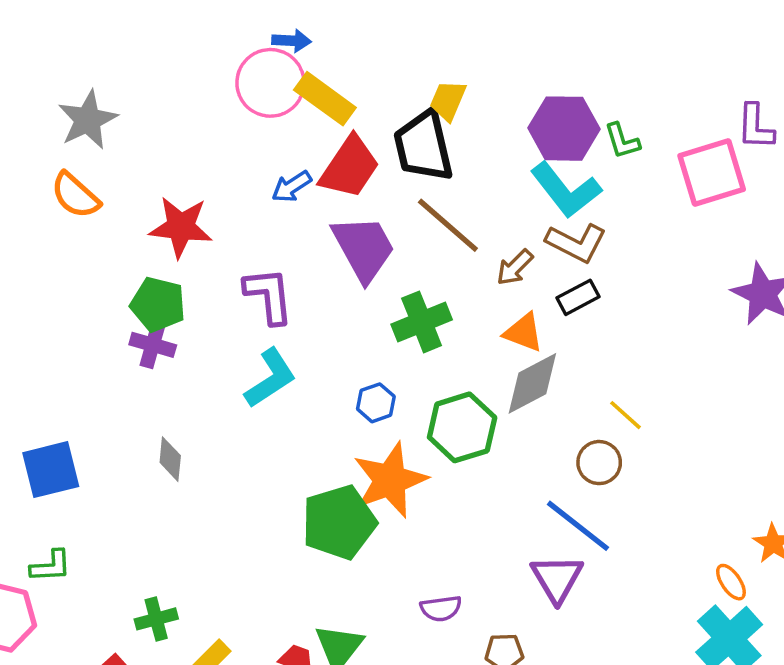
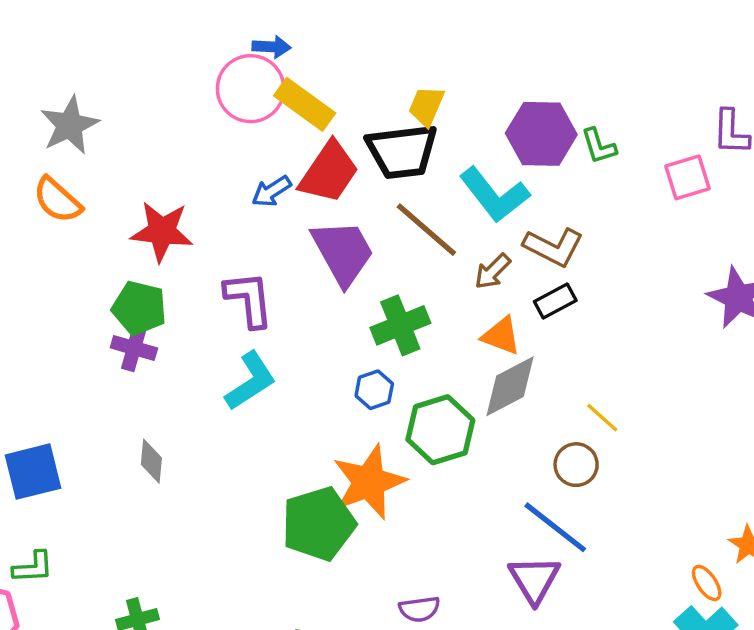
black trapezoid: (423, 146) -> (402, 151), turned -84
pink square: (712, 173) -> (688, 177), size x0.7
cyan L-shape: (566, 190) -> (494, 195), moved
blue hexagon: (376, 403) -> (374, 390), moved

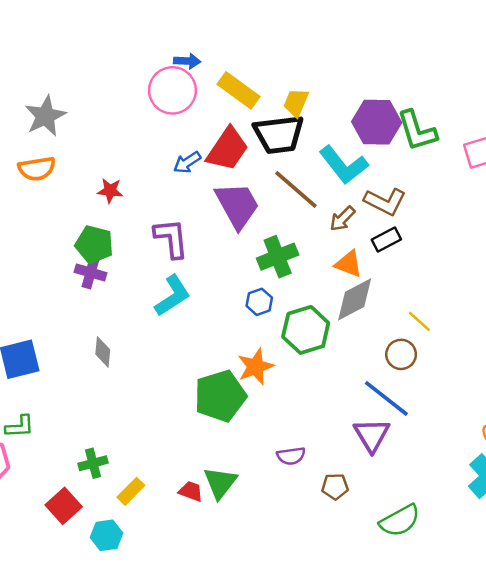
yellow rectangle: (305, 104) -> (238, 90), moved
green L-shape: (599, 146) -> (417, 131), size x1.6
orange semicircle: (57, 200) -> (37, 169), turned -51
red star: (162, 231) -> (110, 191), size x0.6
orange star: (369, 482) -> (256, 367), size x0.7

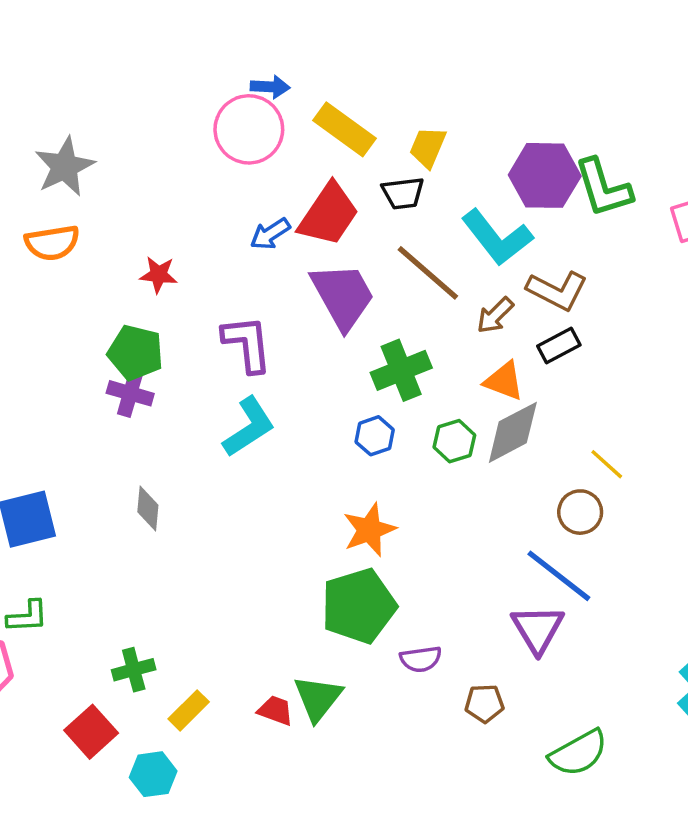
black trapezoid: (279, 134) -> (403, 193), size x0.6
green hexagon: (306, 330) -> (454, 441), moved, size x0.6
green pentagon: (220, 396) -> (359, 606), moved

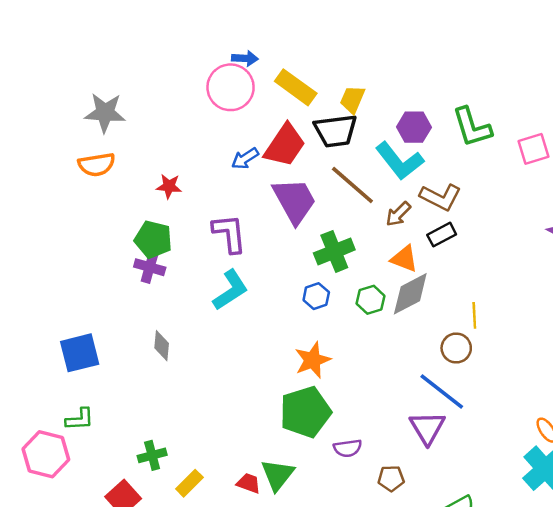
gray star: (65, 167) -> (105, 113), turned 30
purple hexagon: (545, 175) -> (414, 127), moved, size x0.7
black trapezoid: (403, 193) -> (336, 131), size x1.5
yellow line: (607, 464) -> (474, 315), turned 45

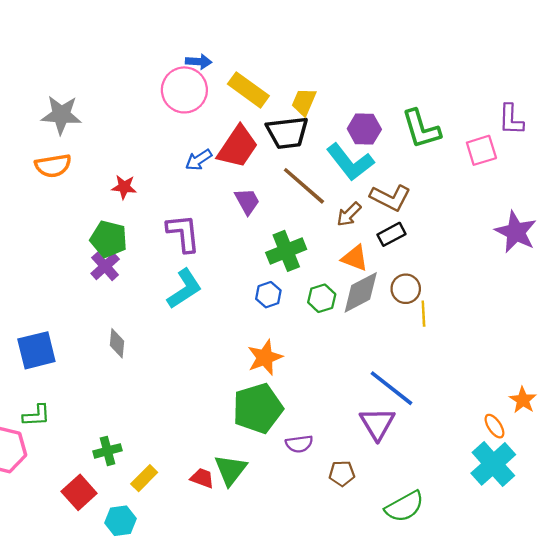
purple trapezoid: (294, 201) -> (247, 201), size x0.6
purple cross: (150, 267) -> (105, 266), turned 32
brown circle: (456, 348) -> (406, 289), moved

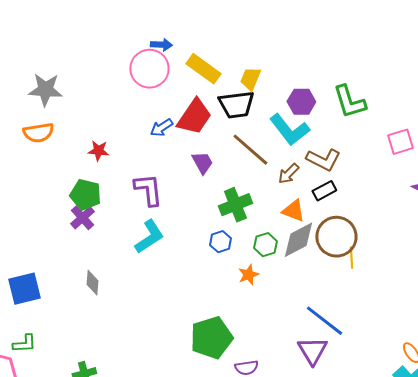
pink square: (481, 150) -> (400, 142), moved
brown circle: (406, 289) -> (336, 237), size x1.6
orange star: (265, 357) -> (248, 275), moved, size x0.7

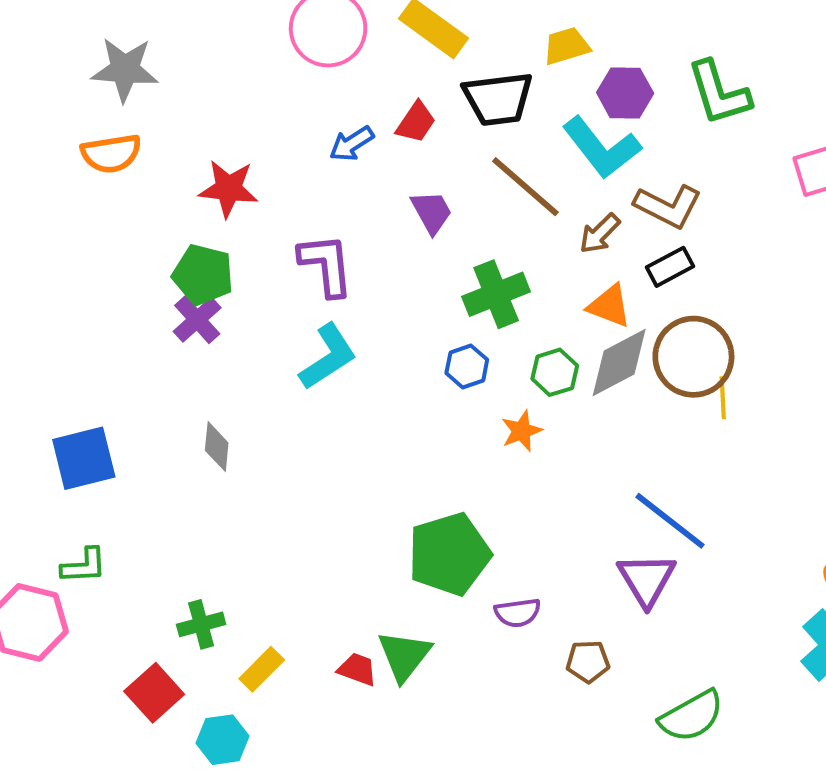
yellow trapezoid: (250, 79) -> (566, 46), moved, turned 50
red trapezoid: (194, 117) -> (416, 122), size x0.6
red star: (98, 151) -> (228, 189), size x1.4

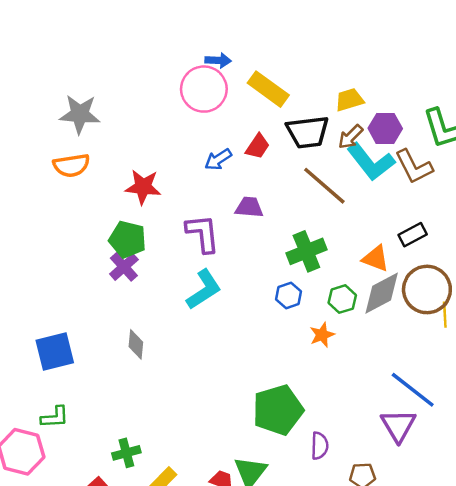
brown L-shape: (668, 206) -> (414, 167), moved, turned 36
purple trapezoid: (432, 212) -> (249, 207), moved, turned -56
brown arrow: (600, 234) -> (351, 137), moved
purple semicircle: (518, 613) -> (320, 446), turned -80

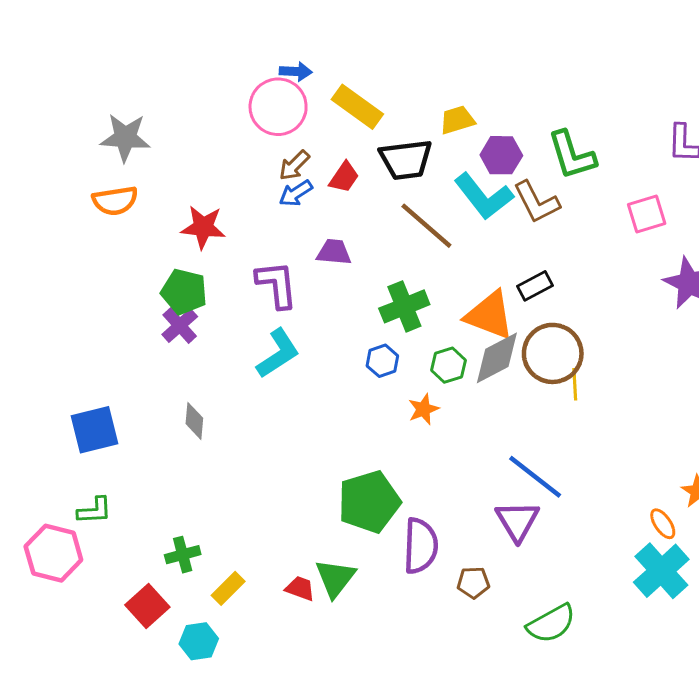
brown arrow: (351, 137) -> (294, 165), moved
orange triangle: (376, 258) -> (490, 315), size x1.5
purple semicircle: (320, 446) -> (421, 546), size x1.6

